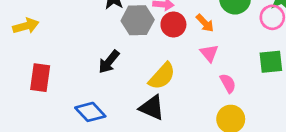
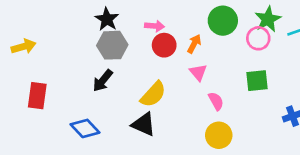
gray hexagon: (138, 20) -> (112, 45), moved
orange arrow: (205, 23) -> (194, 44), turned -108

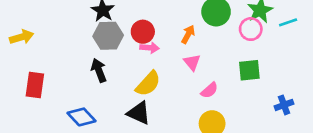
pink arrow: (155, 26) -> (149, 48), moved
red circle: (164, 45) -> (143, 32), moved
black arrow: (103, 81) -> (99, 70), turned 120
pink semicircle: (216, 101) -> (209, 90), turned 78

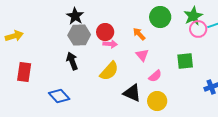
pink circle: (251, 29) -> (198, 29), moved
orange arrow: (188, 34) -> (139, 34), turned -72
black triangle: (139, 113) -> (132, 93), moved

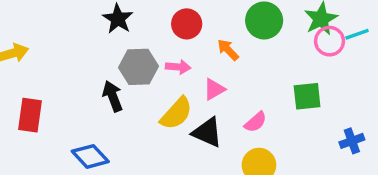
red circle: (105, 32) -> (187, 24), moved
gray hexagon: (79, 35) -> (138, 67), moved
pink triangle: (142, 55) -> (214, 89), moved, turned 40
black triangle: (132, 93) -> (207, 132), moved

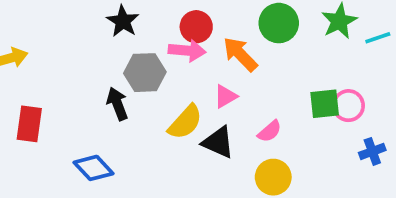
pink circle: (329, 41) -> (348, 106), moved
orange arrow: (228, 50) -> (240, 54), size x1.5
pink arrow: (178, 67) -> (187, 51), moved, size x1.4

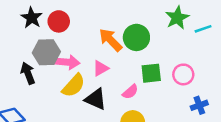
green circle: (279, 23) -> (136, 37), moved
red circle: (196, 27) -> (59, 21), moved
pink arrow: (187, 51) -> (67, 62), moved
green square: (325, 104) -> (151, 73), moved

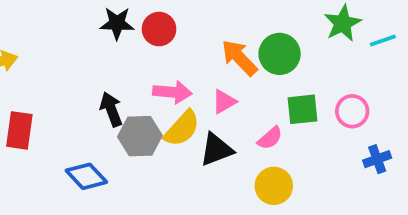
black star: (32, 18) -> (117, 23), turned -30
gray hexagon: (46, 52) -> (140, 136), moved
black triangle: (96, 99) -> (216, 150), turned -45

